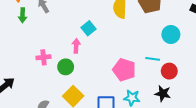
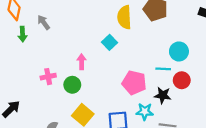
cyan square: (88, 28) -> (110, 42), moved
cyan circle: (171, 34) -> (179, 51), moved
black star: (163, 94) -> (163, 95), moved

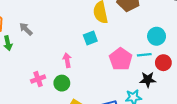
cyan square: (110, 42) -> (90, 38), turned 32
pink pentagon: (134, 83) -> (121, 59), moved, turned 30

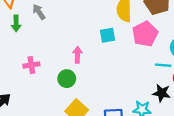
pink pentagon: (121, 59) -> (145, 34), moved
pink cross: (38, 79) -> (31, 65), moved

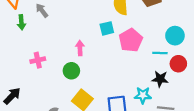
pink pentagon: (145, 34) -> (131, 40), moved

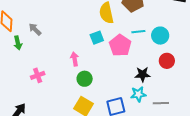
cyan line: (160, 53) -> (138, 32), moved
green circle: (71, 71) -> (85, 79), moved
black star: (160, 79) -> (143, 74), moved

